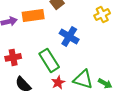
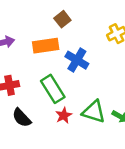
orange rectangle: (33, 15) -> (46, 46), moved

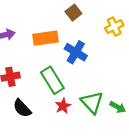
brown square: (62, 19) -> (73, 13), moved
green triangle: (94, 112) -> (92, 102), turned 30

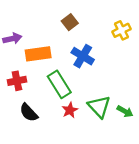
brown square: (73, 13) -> (70, 22), moved
orange rectangle: (45, 38) -> (38, 54), moved

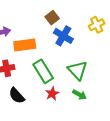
blue cross: (83, 56) -> (63, 36), moved
green triangle: (99, 107) -> (77, 70), moved
green arrow: (125, 111) -> (79, 95), moved

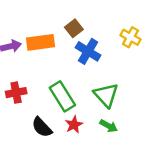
yellow cross: (97, 25) -> (130, 37), turned -35
orange rectangle: (25, 45) -> (40, 42), moved
black semicircle: (17, 96) -> (42, 127), moved

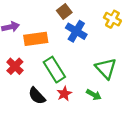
orange rectangle: (40, 42) -> (36, 39), moved
red cross: (16, 93) -> (15, 66), turned -35
green triangle: (106, 95) -> (106, 68), moved

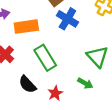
red star: (64, 94) -> (55, 93), moved

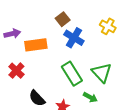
green rectangle: (45, 58) -> (72, 74), moved

